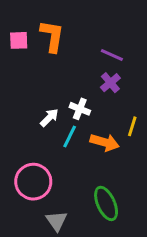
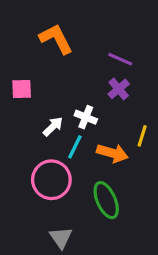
orange L-shape: (52, 36) -> (56, 39), turned -36
pink square: (19, 40) -> (22, 89), moved
pink circle: (33, 182) -> (51, 180), moved
green ellipse: (106, 203) -> (106, 200), moved

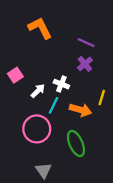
pink square: (22, 89) -> (15, 75), moved, turned -32

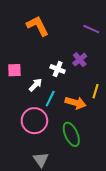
purple line: (86, 43) -> (91, 29), moved
pink square: (15, 75) -> (14, 70), turned 32
white cross: (61, 84) -> (58, 69), moved

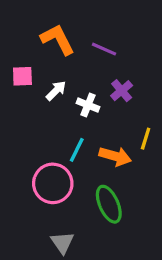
purple line: (91, 29) -> (104, 49), moved
pink square: (14, 70) -> (22, 76), moved
white arrow: (35, 85) -> (56, 91), moved

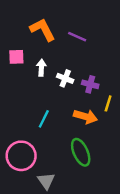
white arrow: (56, 91) -> (41, 68), turned -42
purple cross: (122, 91) -> (90, 84), moved, turned -35
cyan line: (77, 150) -> (44, 119), moved
pink circle: (53, 183) -> (21, 156), moved

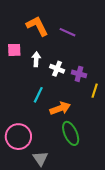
orange arrow: (85, 117) -> (60, 108), moved, turned -36
cyan line: (44, 119) -> (38, 95), moved

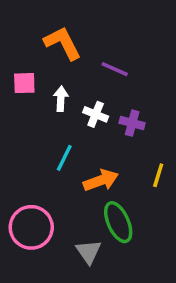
purple line: (67, 32) -> (115, 69), moved
yellow line: (95, 91) -> (158, 175), moved
gray triangle: (40, 158) -> (89, 252), moved

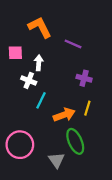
white cross: (96, 114) -> (29, 80), moved
yellow line: (158, 175) -> (87, 108), moved

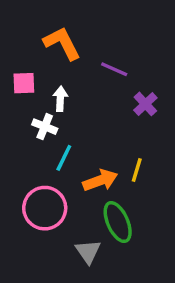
purple cross: (84, 78) -> (145, 104), moved, turned 32
pink circle: (20, 145) -> (45, 208), moved

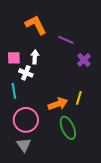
pink square: (24, 83) -> (14, 58), moved
cyan line: (64, 158) -> (14, 91), moved, turned -35
gray triangle: (88, 252) -> (24, 145), moved

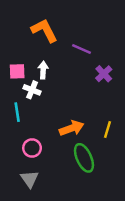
yellow line: (79, 98) -> (107, 129), moved
pink circle: (26, 120) -> (32, 148), size x0.6

